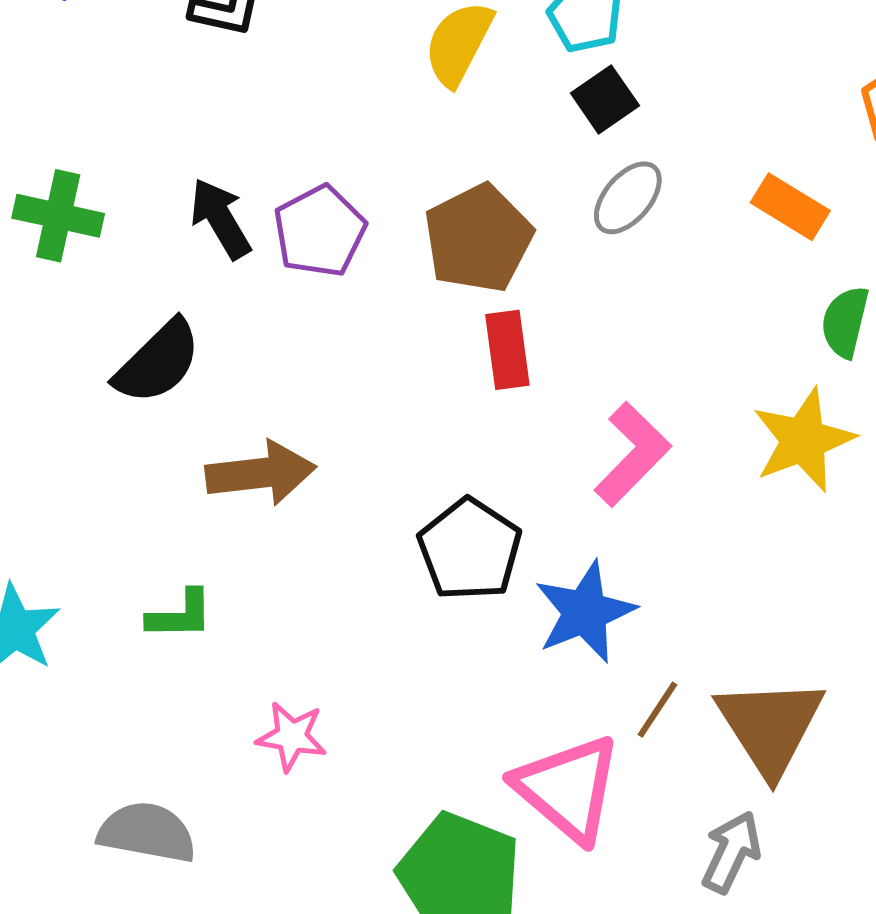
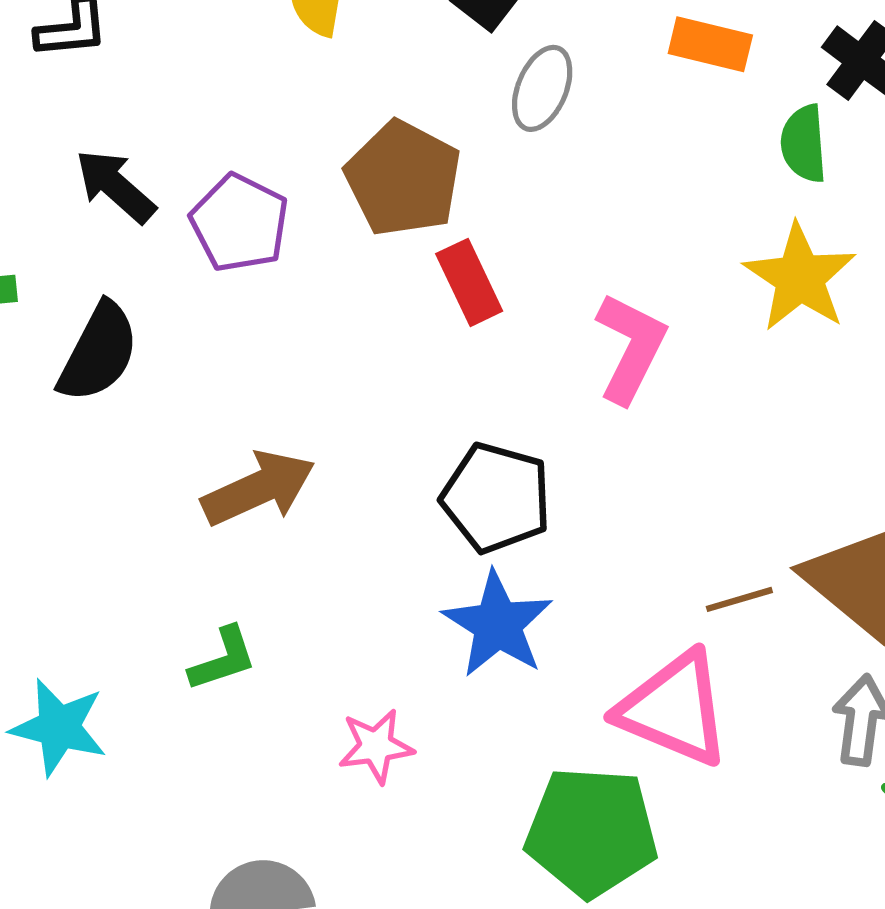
black arrow: (220, 219) -> (115, 186), moved
black semicircle: (158, 362) -> (98, 352), moved
blue star: (585, 612) -> (498, 624), moved
brown line: (657, 710) -> (739, 599), turned 58

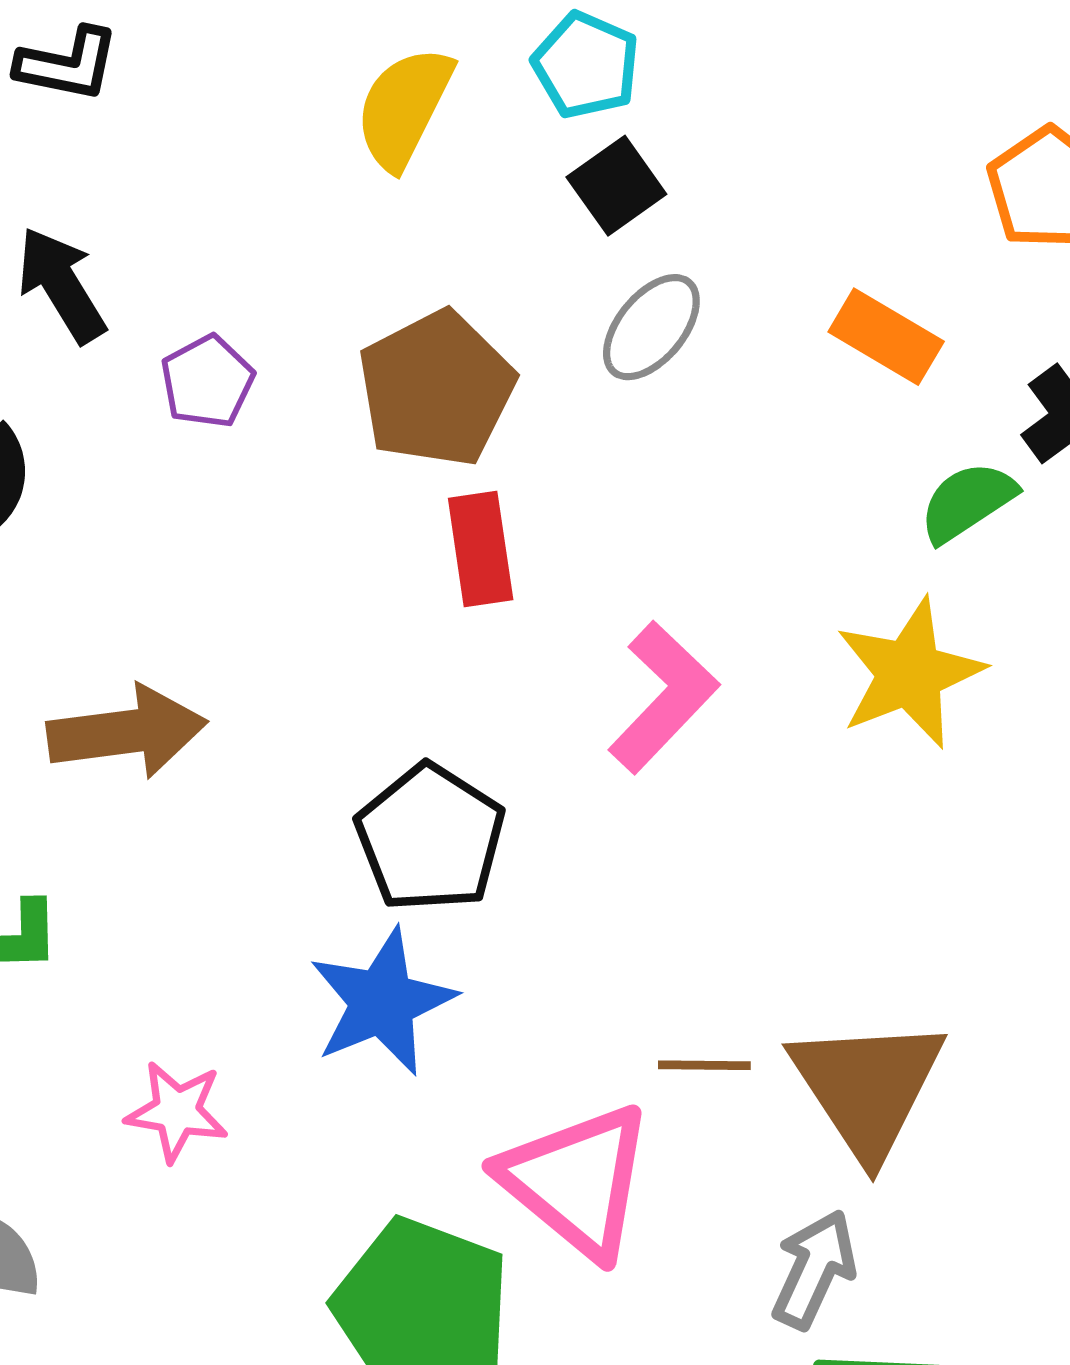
green semicircle: (804, 144) -> (967, 502), turned 44
purple pentagon: (240, 223) -> (207, 381), size x0.7

